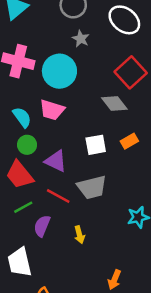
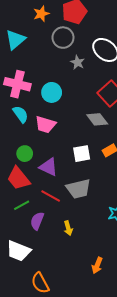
gray star: (81, 39) -> (77, 62), moved
cyan circle: (59, 71) -> (52, 92), size x0.7
cyan semicircle: (22, 117) -> (21, 114), moved
white trapezoid: (20, 262) -> (18, 251), turned -55

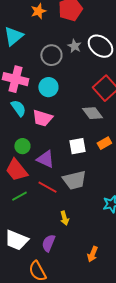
gray circle: (63, 38) -> (51, 55), moved
gray star: (77, 62) -> (74, 46), moved
purple semicircle: (37, 221) -> (48, 243), moved

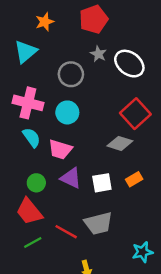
orange star: (38, 11) -> (45, 22), moved
gray star: (74, 46) -> (98, 54), moved
gray diamond: (92, 113) -> (120, 143), turned -35
purple triangle: (45, 159) -> (71, 178), moved

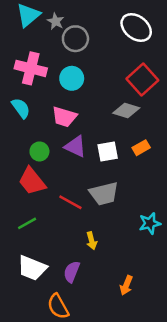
gray star: (98, 54) -> (56, 21), moved
cyan semicircle: (32, 137) -> (21, 108), moved
green line: (33, 242) -> (27, 223), moved

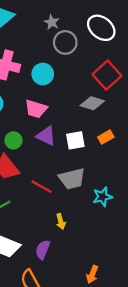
gray star: (56, 21) -> (52, 22), moved
gray circle: (75, 39) -> (65, 42), moved
cyan star: (150, 223) -> (102, 197), moved
orange arrow: (126, 285) -> (92, 274), moved

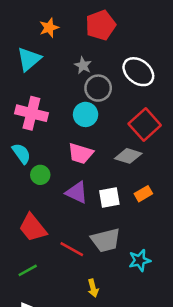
cyan circle: (43, 74) -> (86, 114), moved
pink trapezoid: (36, 109) -> (80, 153), moved
green circle: (13, 140) -> (40, 175), moved

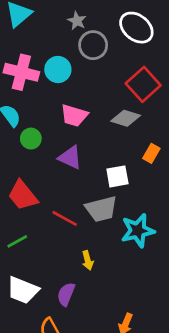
cyan circle: (86, 114) -> (58, 70), moved
orange rectangle: (143, 194) -> (151, 153), moved, turned -30
white square: (109, 197) -> (117, 176), moved
cyan star: (140, 260) -> (138, 231), size x1.4

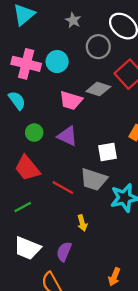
gray circle: (93, 45) -> (98, 47), moved
gray diamond: (126, 118) -> (98, 89), moved
green circle: (31, 139) -> (34, 133), moved
gray trapezoid: (101, 209) -> (94, 179), turned 32

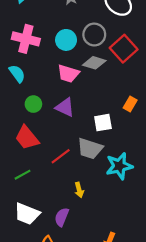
gray circle: (98, 47) -> (94, 35), moved
cyan circle: (57, 62) -> (66, 40), moved
red line: (63, 187) -> (61, 156), turned -66

